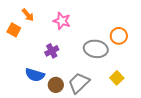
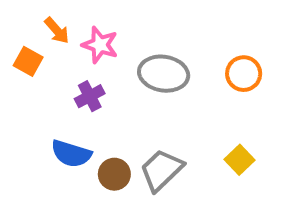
pink star: (62, 21) -> (100, 45), moved
gray ellipse: (96, 49) -> (164, 74), moved
purple cross: (52, 51) -> (90, 96), moved

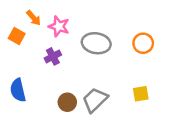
blue semicircle: (71, 154) -> (18, 90), moved, turned 60
yellow square: (240, 160) -> (141, 94), turned 35

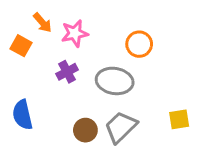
pink star: (59, 26) -> (75, 33), turned -30
gray ellipse: (96, 43) -> (115, 81), moved
orange circle: (143, 43) -> (139, 44), moved

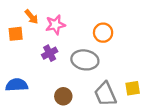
orange square: (21, 46) -> (16, 34), turned -35
blue semicircle: (22, 115) -> (17, 85), turned 100
gray trapezoid: (121, 127) -> (105, 94), moved, turned -70

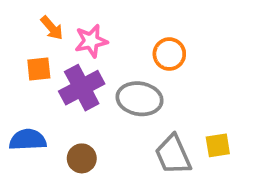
orange square: (16, 34) -> (39, 69), moved
purple cross: (50, 53) -> (82, 88), size x1.6
brown circle: (63, 96) -> (82, 158), moved

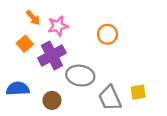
orange square: (39, 69) -> (25, 44), turned -35
gray ellipse: (140, 99) -> (80, 76), moved

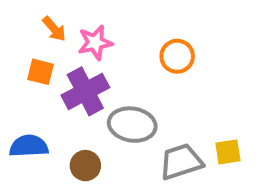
orange square: (25, 44) -> (40, 72), turned -35
gray trapezoid: (110, 98) -> (181, 162), turned 96

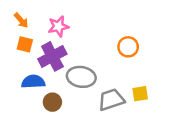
orange arrow: (54, 29) -> (21, 20), moved
orange circle: (177, 56) -> (128, 47), moved
blue semicircle: (29, 146) -> (33, 82), moved

